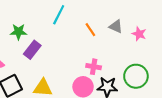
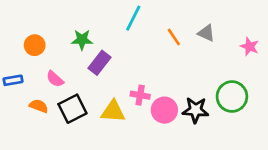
pink star: (139, 34) -> (250, 47), moved
pink cross: (94, 67) -> (140, 95), moved

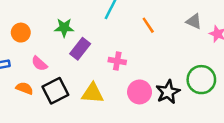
gray triangle: (206, 33) -> (194, 21), moved
pink cross: (140, 95) -> (117, 61), moved
black star: (195, 110) -> (168, 92), turned -30

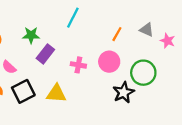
orange line: (148, 25) -> (117, 34), moved, turned 64
green circle: (201, 80) -> (143, 73), moved
pink circle: (140, 92) -> (109, 62), moved

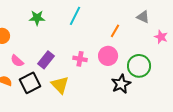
gray triangle: (147, 30) -> (143, 17), moved
green star: (31, 35) -> (37, 18), moved
purple rectangle: (45, 54) -> (46, 60), moved
yellow triangle: (56, 94) -> (60, 85), turned 42

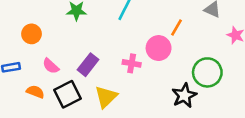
pink circle: (108, 56) -> (159, 48), moved
yellow triangle: (60, 85) -> (106, 97), turned 30

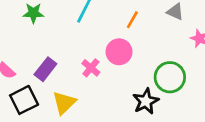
orange line: (177, 27) -> (132, 20), moved
pink cross: (132, 63) -> (91, 68), turned 30

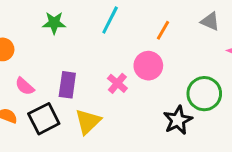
purple rectangle: (45, 69) -> (67, 85), turned -30

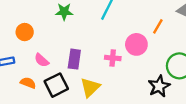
orange line: (163, 30) -> (158, 26), moved
pink cross: (117, 83) -> (113, 58), turned -35

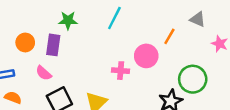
purple rectangle: (74, 59) -> (53, 45), moved
orange semicircle: (28, 83) -> (13, 98), moved

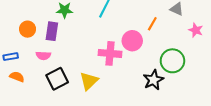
pink cross: (121, 71) -> (110, 53), size x1.5
pink semicircle: (44, 73) -> (43, 56), turned -40

